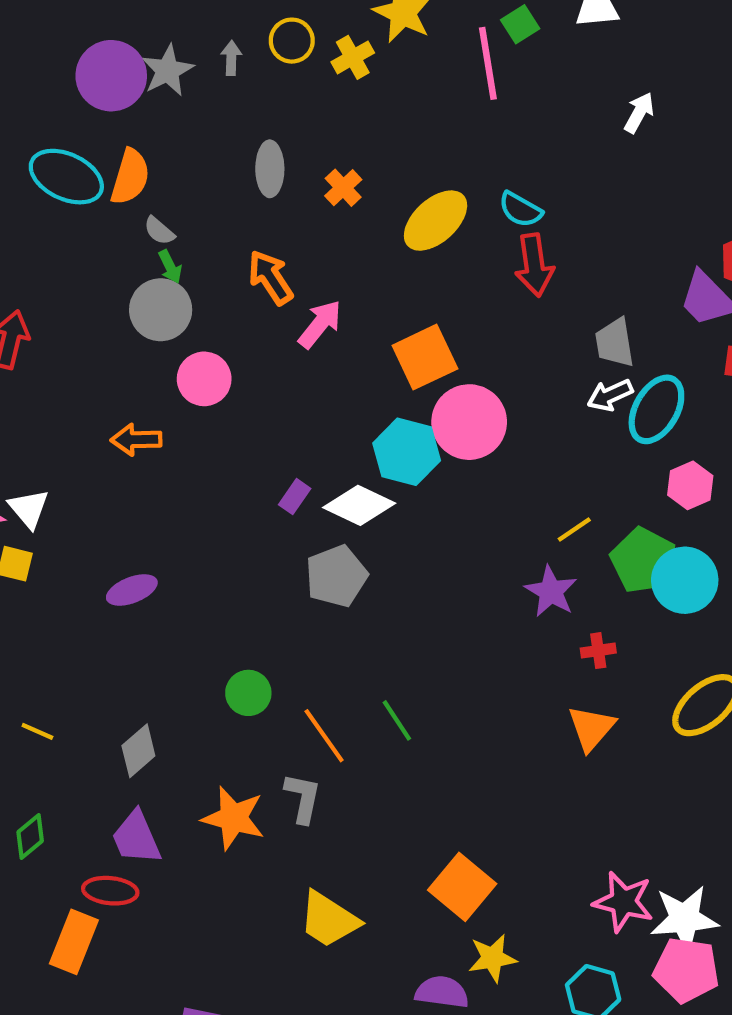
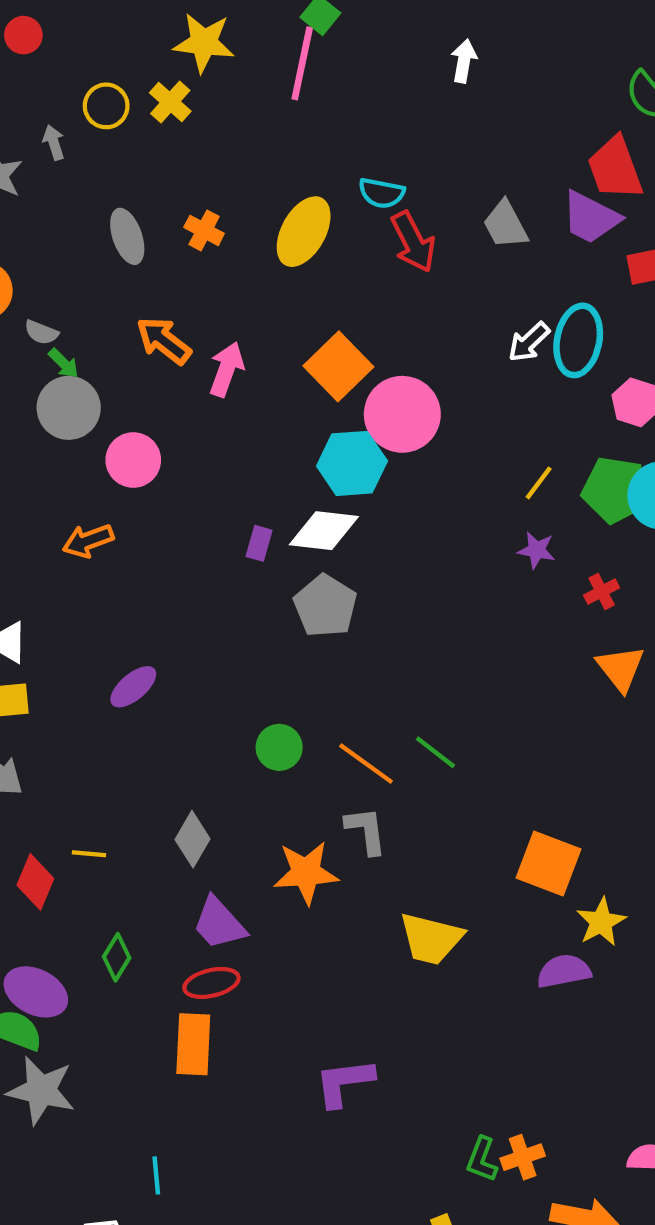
pink line: (488, 63) -> (302, 63), turned 40
gray trapezoid: (615, 343) -> (505, 225), moved
purple star: (551, 591) -> (537, 550), size x0.7
green line: (397, 720) -> (435, 752), moved

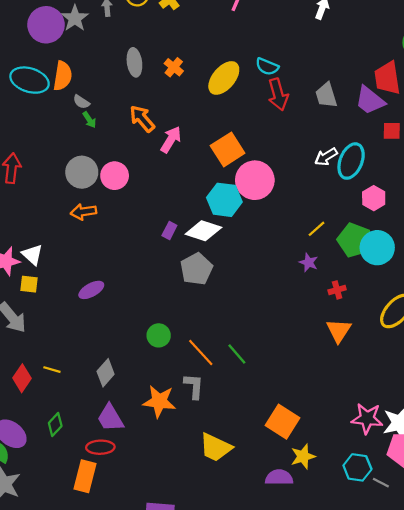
gray circle: (69, 408) -> (82, 172), moved

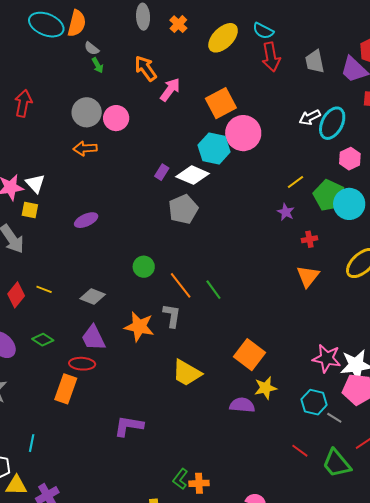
gray diamond: (106, 373) -> (93, 297), turned 65
green diamond: (55, 425) -> (43, 340), turned 75

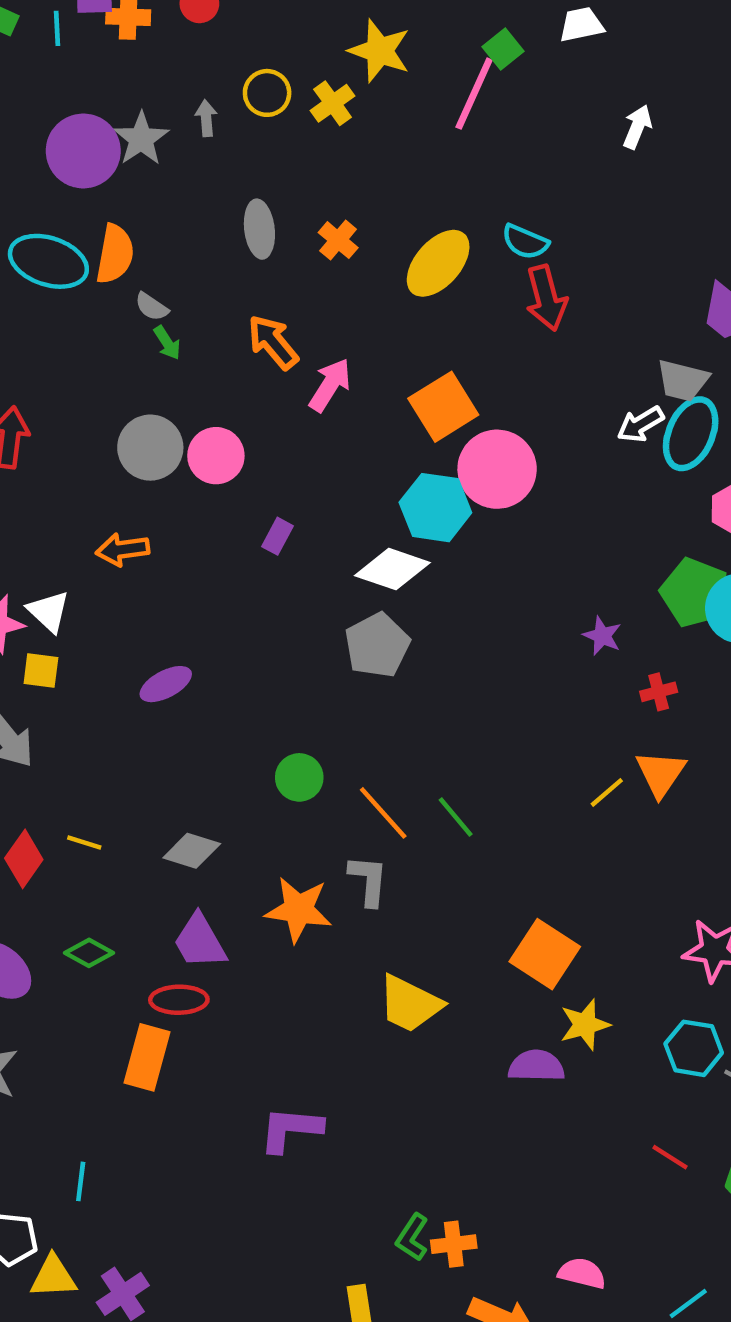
gray trapezoid: (315, 61) -> (683, 380), moved, turned -60
orange arrow: (85, 148) -> (123, 550), moved
purple rectangle: (162, 172) -> (278, 536), moved
yellow line: (296, 182) -> (607, 792), moved

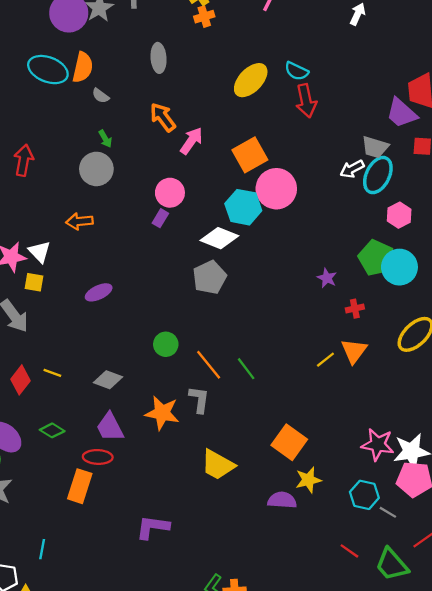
orange cross: (338, 240) -> (204, 17), moved, turned 30
green arrow: (167, 343) -> (105, 139), moved
pink circle: (216, 456) -> (170, 193), moved

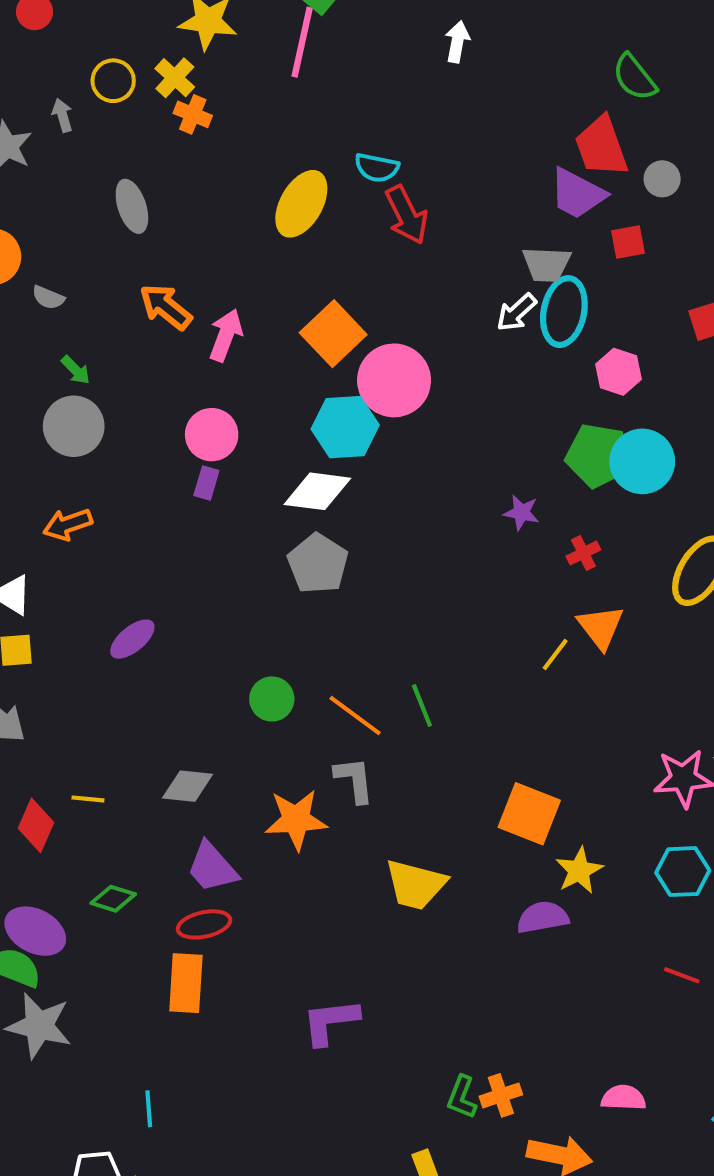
orange cross: (204, 17) -> (193, 114), turned -36
green line: (246, 369) -> (422, 706), turned 30

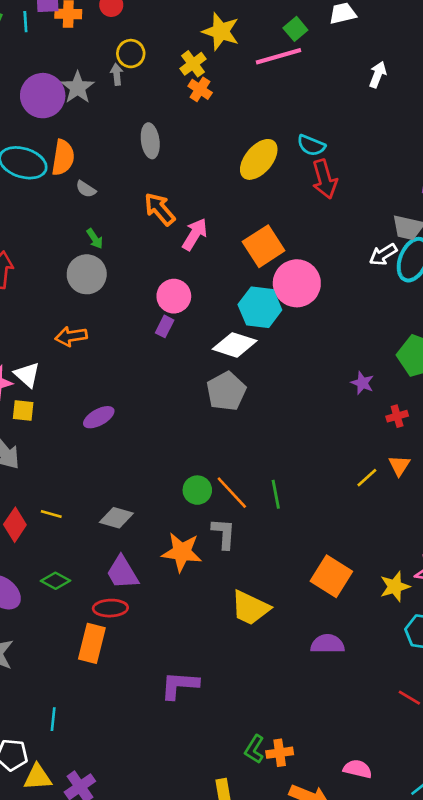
pink line: (302, 42) -> (278, 56), turned 51
yellow circle: (113, 81) -> (131, 54), moved
orange triangle: (601, 627) -> (399, 466), size x0.7
green circle: (272, 699) -> (197, 490), moved
yellow star: (579, 870) -> (395, 587), moved

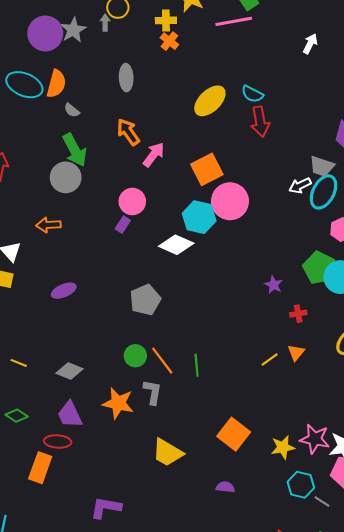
yellow cross: (193, 64) -> (166, 20), turned 30
green arrow: (95, 239) -> (75, 150), size x2.0
gray pentagon: (226, 391) -> (145, 300), moved
purple semicircle: (327, 644) -> (225, 487), size x0.7

